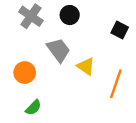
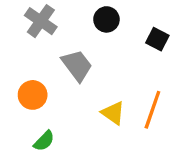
black circle: (70, 15) -> (106, 19), moved
yellow triangle: (86, 66) -> (113, 113), moved

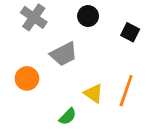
gray trapezoid: (77, 65) -> (64, 54), turned 100
green semicircle: (44, 141) -> (68, 116), moved

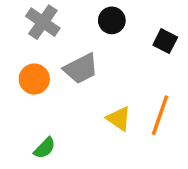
orange circle: (27, 78) -> (34, 79), moved
green semicircle: (68, 116) -> (45, 148), moved

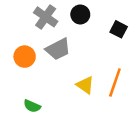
gray cross: (43, 22) -> (46, 17), moved
green semicircle: (45, 148) -> (32, 106), turned 70

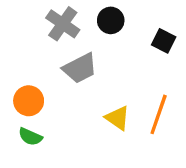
orange circle: (25, 57) -> (29, 101), moved
green semicircle: (32, 106) -> (30, 137), moved

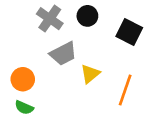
black square: (164, 41) -> (129, 32), size x1.4
yellow triangle: (118, 118) -> (90, 74), moved, turned 45

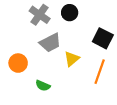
black square: (129, 32) -> (103, 38), moved
green semicircle: (24, 108) -> (43, 86), moved

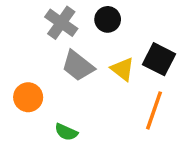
gray trapezoid: (50, 43) -> (78, 66), turned 65
yellow triangle: (72, 59) -> (123, 69), moved, turned -42

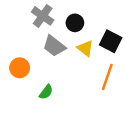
black circle: (108, 19) -> (75, 23), moved
green semicircle: (66, 132) -> (46, 92), turned -77

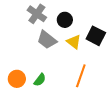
orange circle: (20, 68) -> (17, 79), moved
orange line: (107, 77) -> (81, 76), moved

